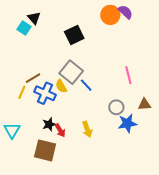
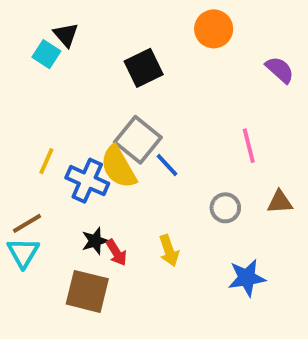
purple semicircle: (125, 12) -> (280, 70), moved
brown line: (33, 78) -> (27, 223), moved
yellow semicircle: (61, 86) -> (118, 167), size x1.6
yellow line: (22, 92) -> (46, 161), moved
blue star: (127, 123) -> (247, 278), moved

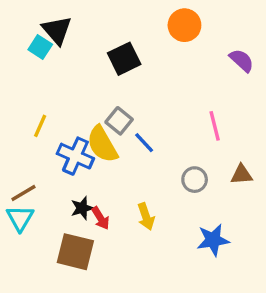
black triangle: (66, 35) -> (57, 30), size x1.4
gray square: (138, 140) -> (119, 121), size x0.7
yellow line: (46, 161) -> (40, 126), moved

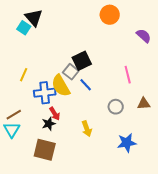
black square: (124, 59) -> (82, 61), moved
blue cross: (75, 156) -> (45, 93), turned -30
red arrow: (101, 218) -> (55, 114), moved

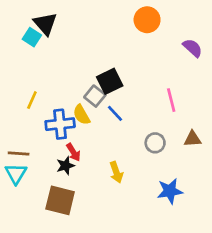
yellow semicircle: (61, 86) -> (81, 115), size x0.7
brown line: (14, 115) -> (19, 154), turned 35

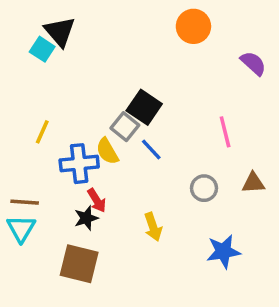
black square: (110, 81) -> (144, 107), turned -30

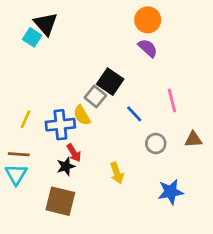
purple semicircle: (253, 63) -> (148, 48), moved
yellow line: (42, 132) -> (25, 119), moved
blue line: (151, 149) -> (134, 114), moved

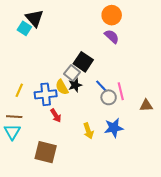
pink line: (172, 100) -> (121, 91), moved
gray circle: (156, 143) -> (109, 97), moved
black star: (66, 166) -> (75, 85), moved
blue star: (171, 192) -> (114, 128), moved

